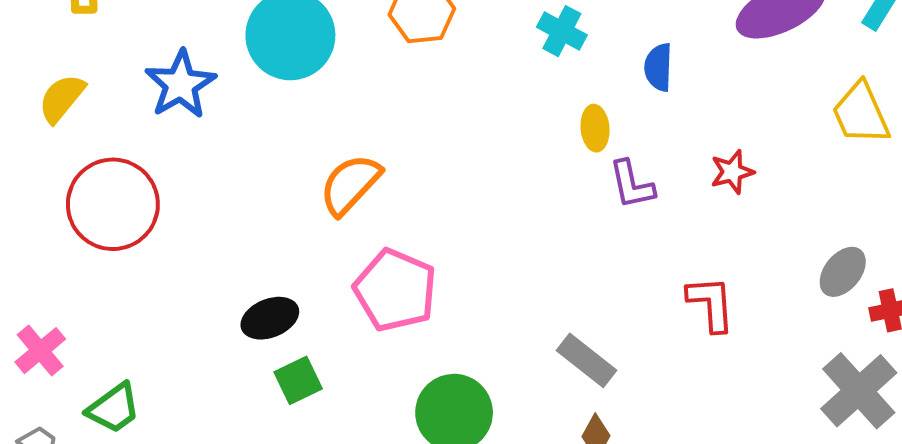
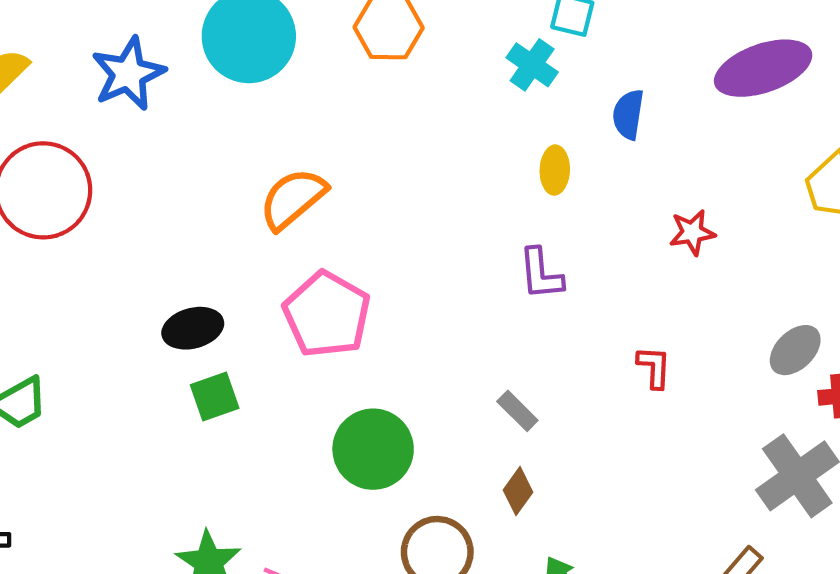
purple L-shape: (632, 185) -> (541, 274), moved
red L-shape: (711, 304) -> (654, 367), size x0.7
gray rectangle: (587, 360) -> (517, 411), size x0.7

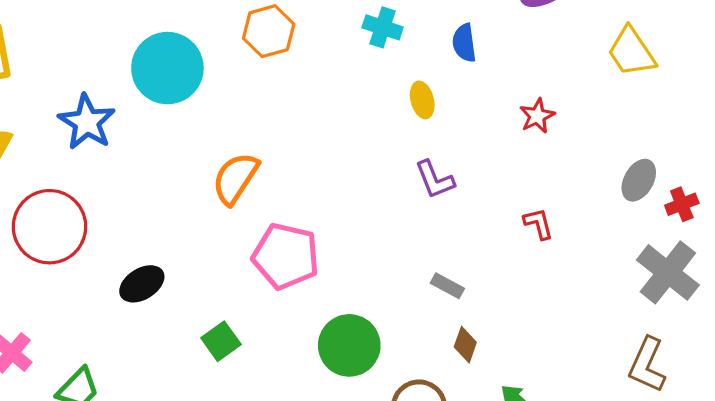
black ellipse: (193, 328) -> (142, 284), moved

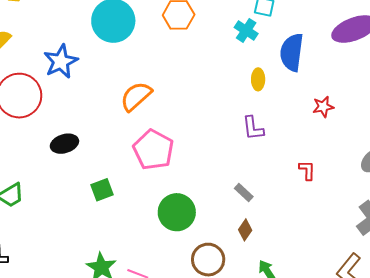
blue semicircle: (464, 43) -> (292, 52), size x1.6
blue star: (87, 122) -> (61, 61), moved

